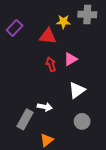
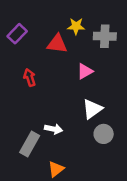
gray cross: (87, 14) -> (105, 36), moved
red arrow: (51, 64) -> (30, 78), moved
gray circle: (82, 121) -> (104, 134), moved

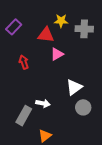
pink triangle: (85, 71) -> (57, 54), moved

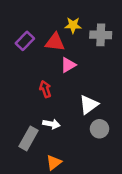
purple rectangle: (14, 27) -> (25, 41), moved
red arrow: (24, 62) -> (45, 89), moved

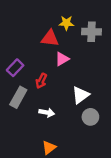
purple rectangle: (25, 41) -> (15, 68), moved
red arrow: (45, 89) -> (41, 81), turned -136
gray rectangle: (28, 138) -> (18, 97), moved

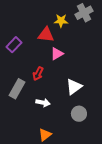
gray cross: (92, 32) -> (84, 13), moved, turned -30
purple rectangle: (15, 68) -> (14, 45), moved
gray circle: (90, 117) -> (79, 114), moved

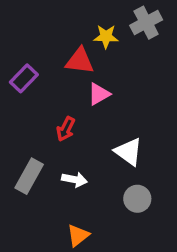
white triangle: (74, 87) -> (129, 152), turned -48
gray rectangle: (17, 89) -> (29, 176), moved

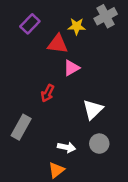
purple rectangle: (24, 78) -> (30, 24), moved
white triangle: (129, 152) -> (93, 110), turned 40
white arrow: (75, 180) -> (66, 147), moved

